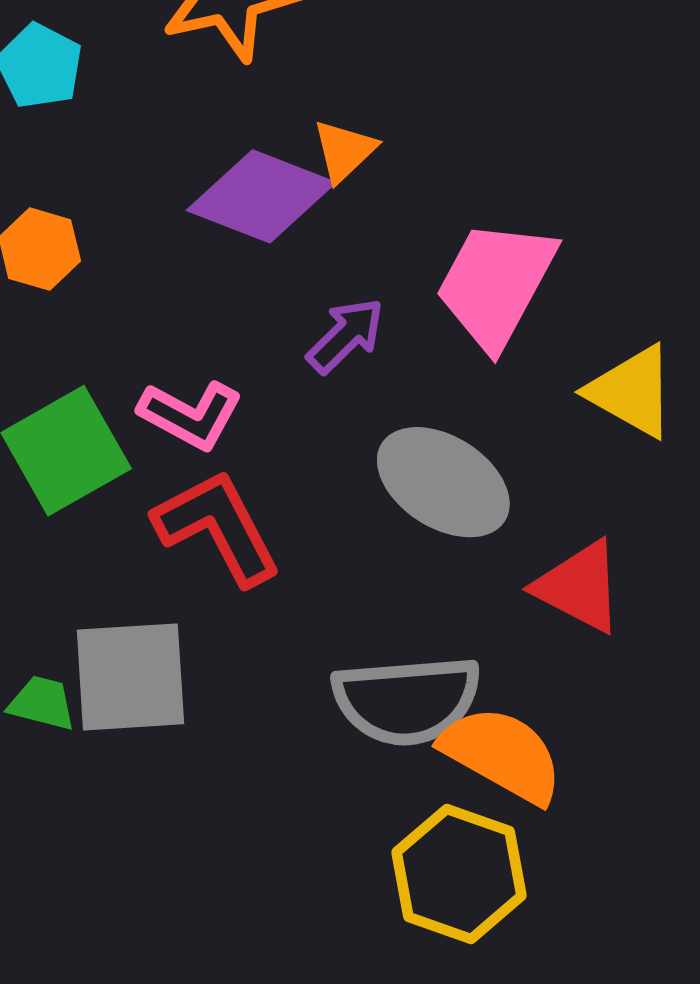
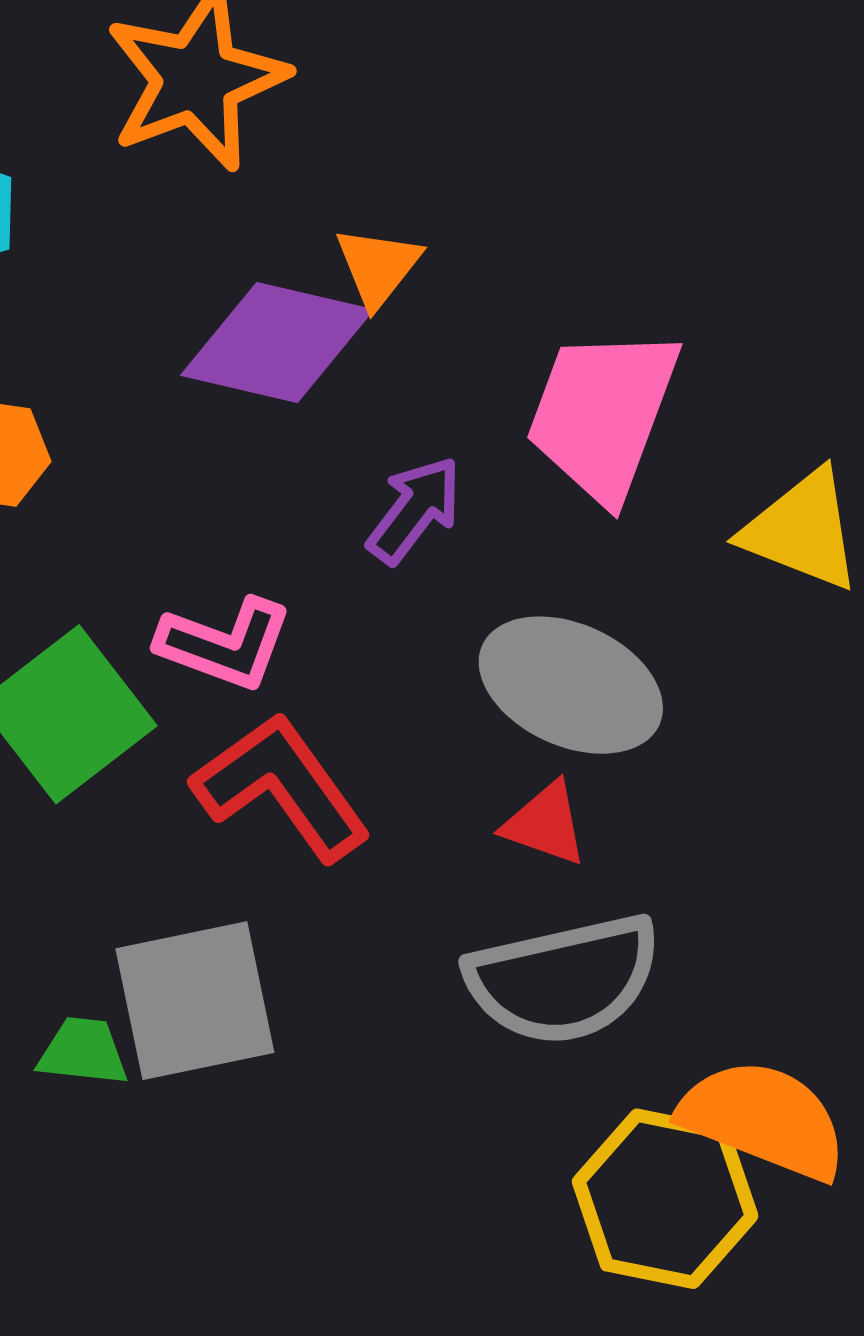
red triangle: (579, 587) -> (545, 824), moved, size x0.7
orange semicircle: (502, 754) -> (763, 1119), moved

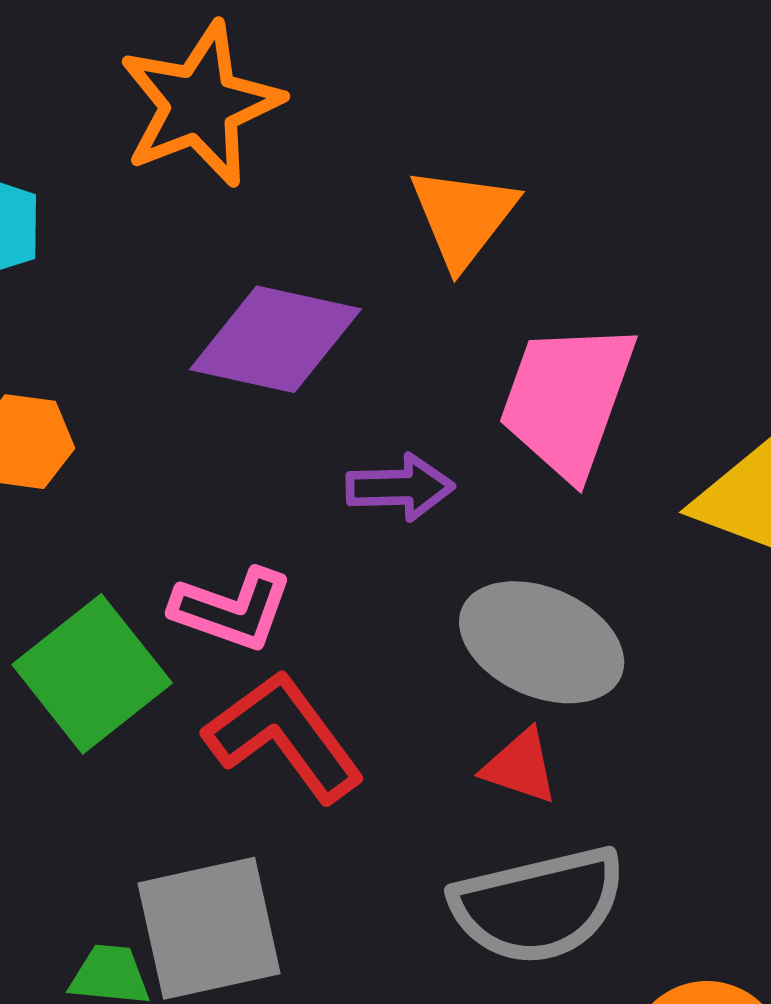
orange triangle: (378, 267) -> (463, 217), moved, size x1.4
purple arrow: (415, 510) -> (400, 487), turned 52

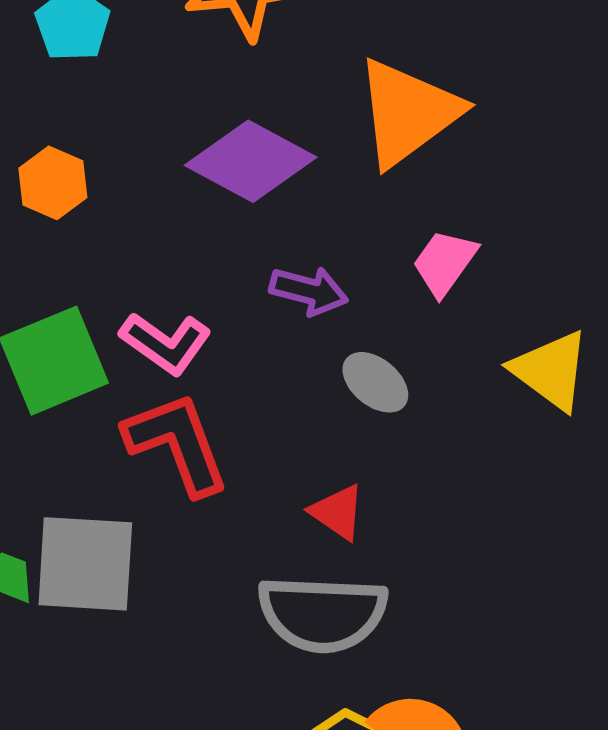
orange triangle: (463, 217) -> (408, 112), size x1.4
pink trapezoid: (567, 400) -> (445, 262), size x0.6
gray ellipse: (542, 642) -> (375, 382), moved, size x0.6

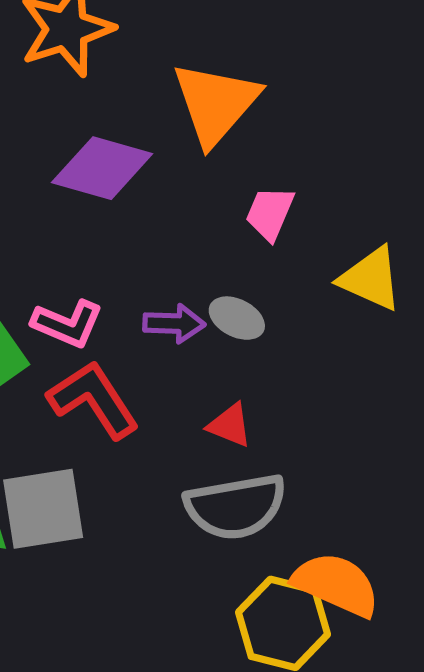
purple arrow: (309, 291) -> (174, 324), moved

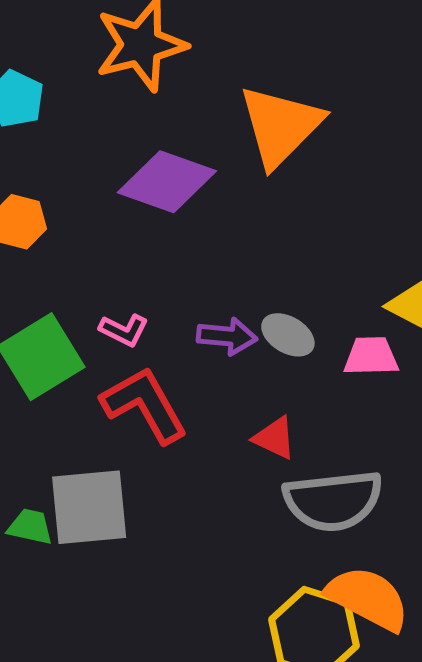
pink trapezoid: (270, 213) -> (371, 356), moved, turned 62
pink L-shape: (67, 324) -> (124, 330), size x0.7
gray semicircle: (236, 507) -> (333, 501), moved

